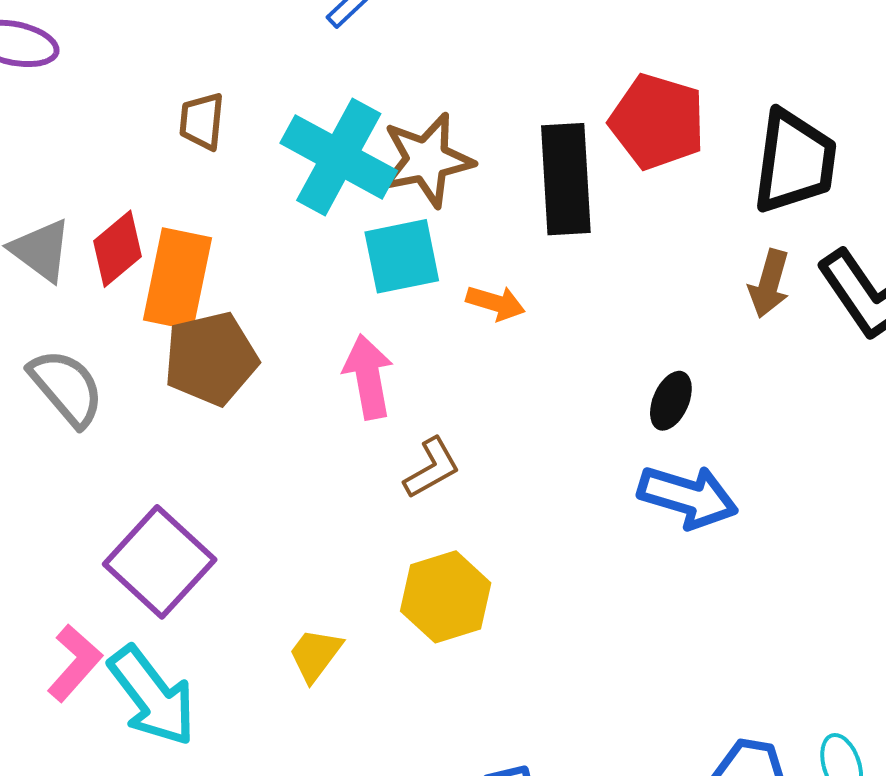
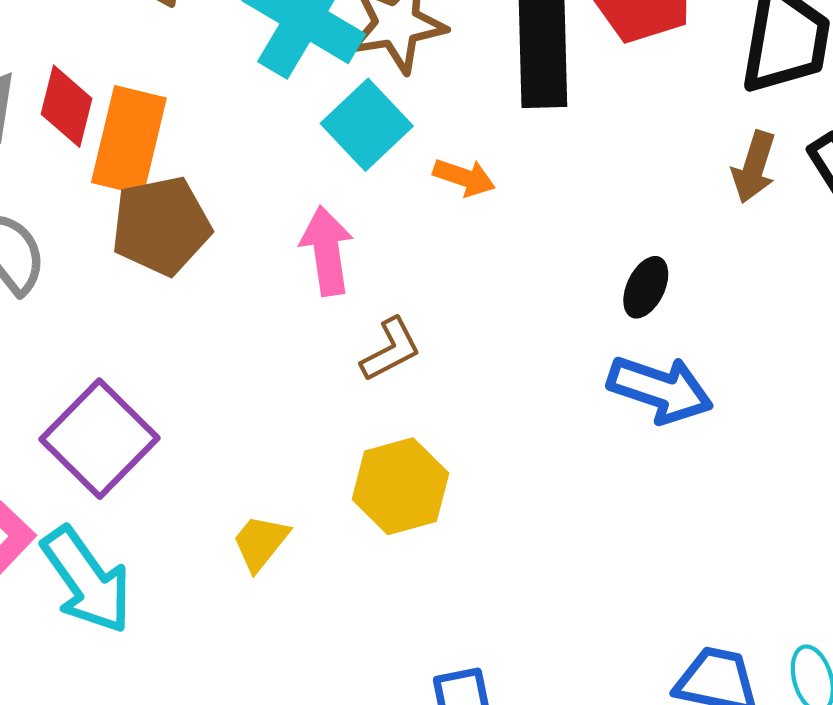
red diamond: (117, 249) -> (67, 106), turned -38
cyan square: (402, 256) -> (367, 125), turned -34

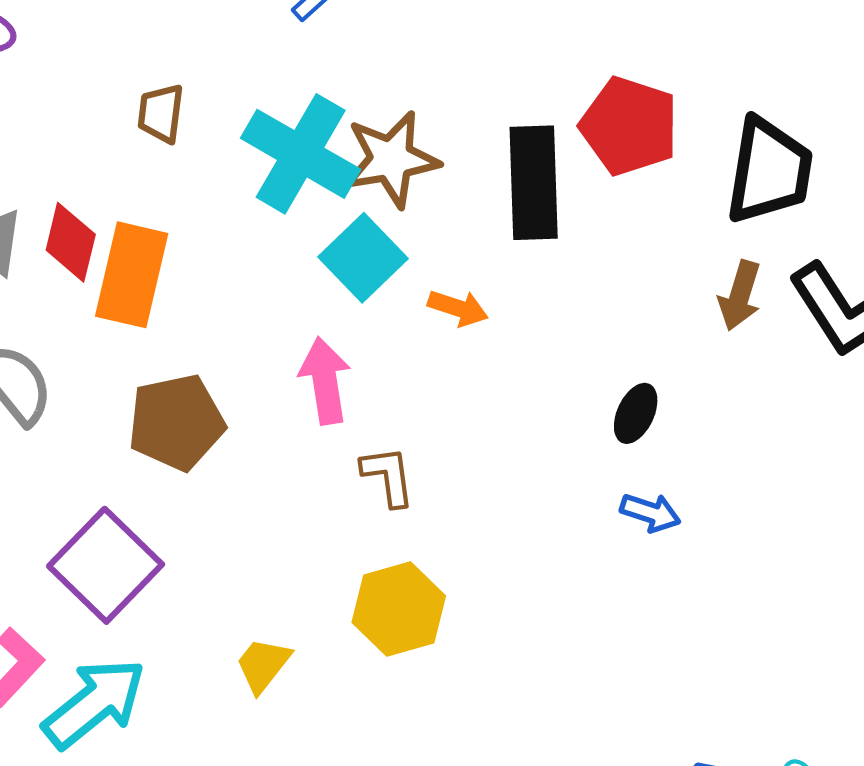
brown pentagon: (161, 226) -> (176, 422), moved
brown L-shape: (391, 350) -> (388, 476), turned -70
blue arrow: (660, 389) -> (650, 513), size x0.6
cyan arrow: (87, 580) -> (94, 703), turned -93

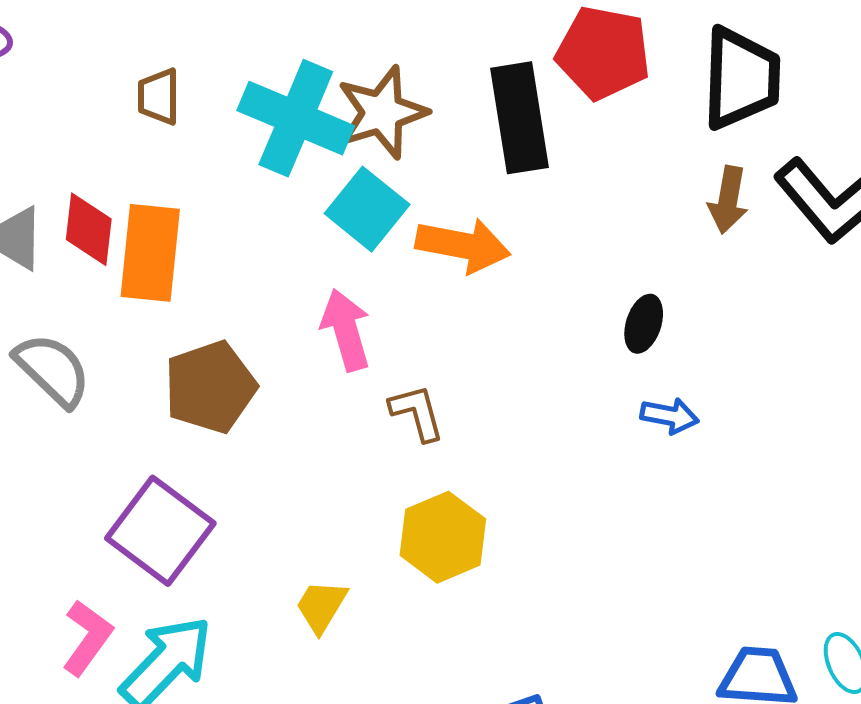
orange arrow: (458, 308) -> (463, 245), size x1.6

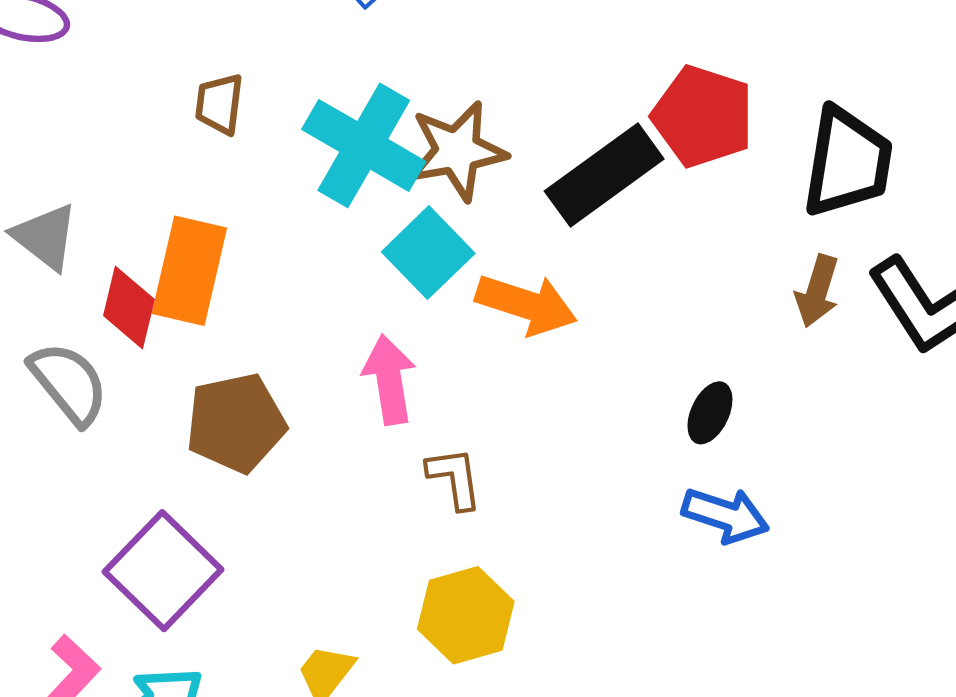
black rectangle: (520, 118) -> (604, 175), turned 56
red diamond: (89, 229) -> (129, 307), moved
blue arrow: (670, 416) -> (725, 515), size x1.4

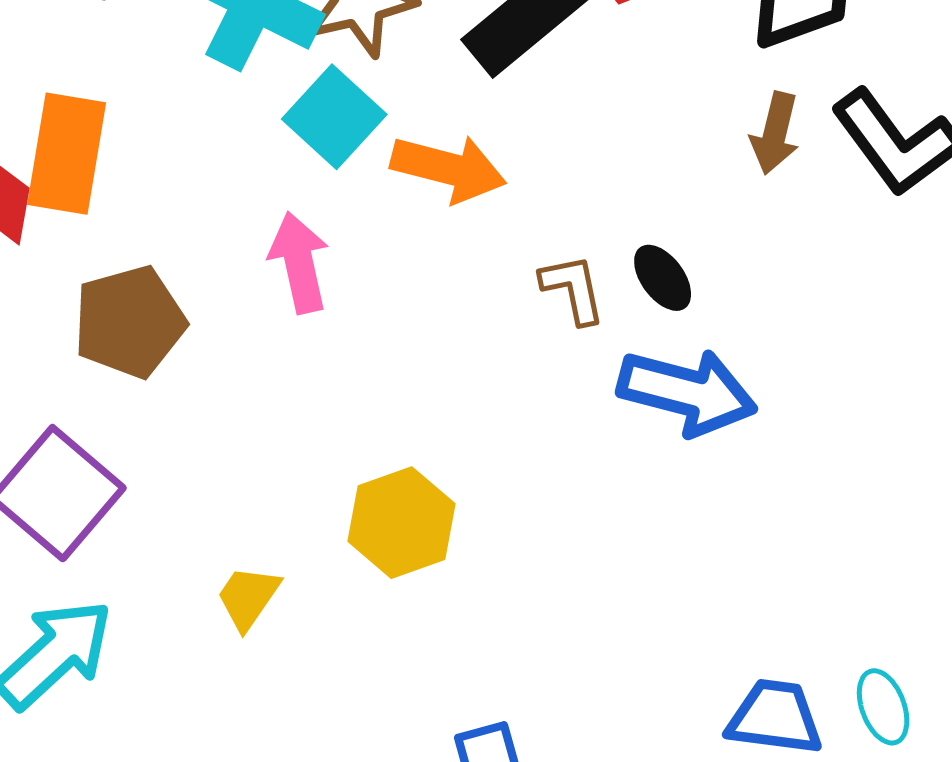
black ellipse: (710, 413) -> (663, 278), turned -58
brown L-shape: (454, 478) -> (573, 289), moved
blue arrow: (725, 515) -> (687, 392), size x1.4

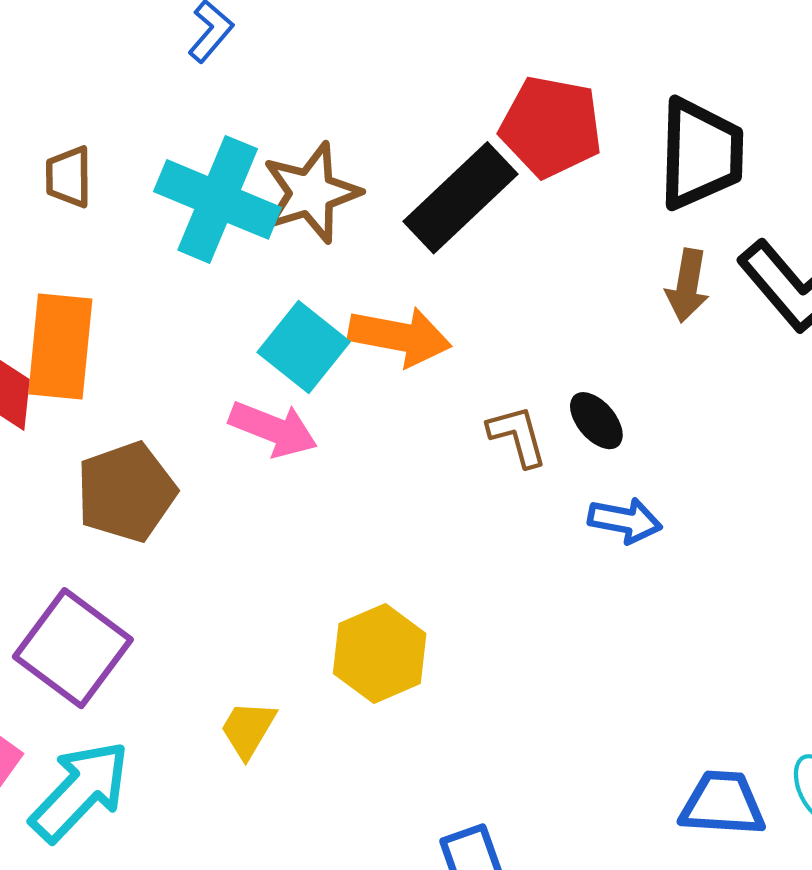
cyan square: (334, 117) -> (304, 347), moved
pink arrow: (299, 262) -> (273, 429), turned 128
blue arrow: (687, 392) -> (625, 520), size x0.6

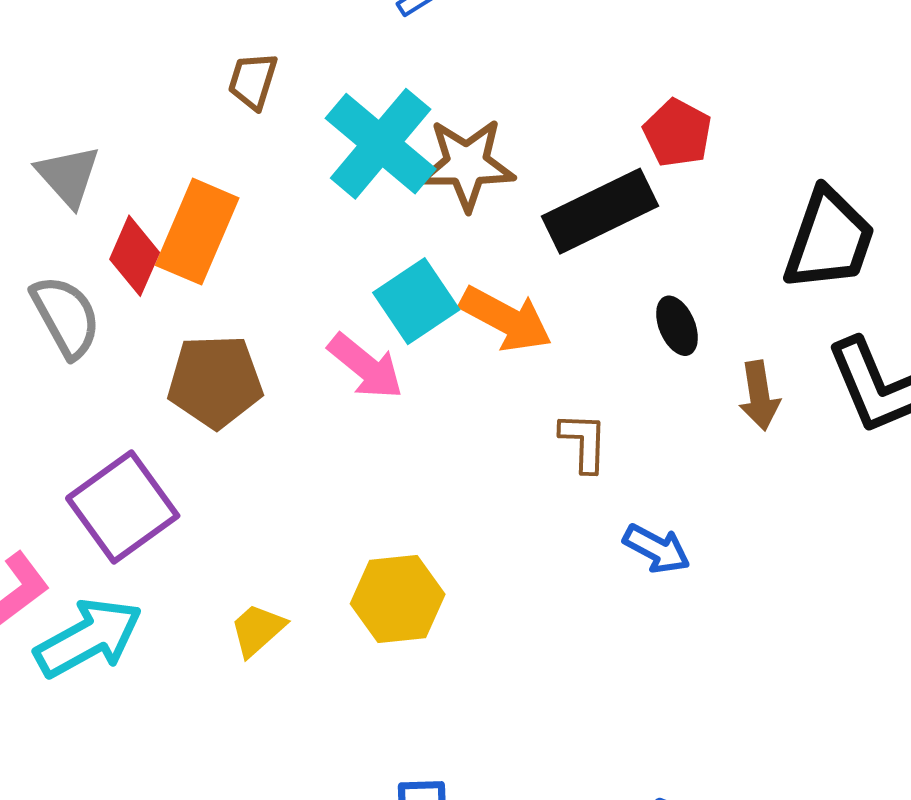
red pentagon: (551, 127) -> (677, 133), moved, size x0.7
brown arrow: (687, 286) -> (759, 396), moved, turned -36
black ellipse: (596, 421) -> (677, 326), moved

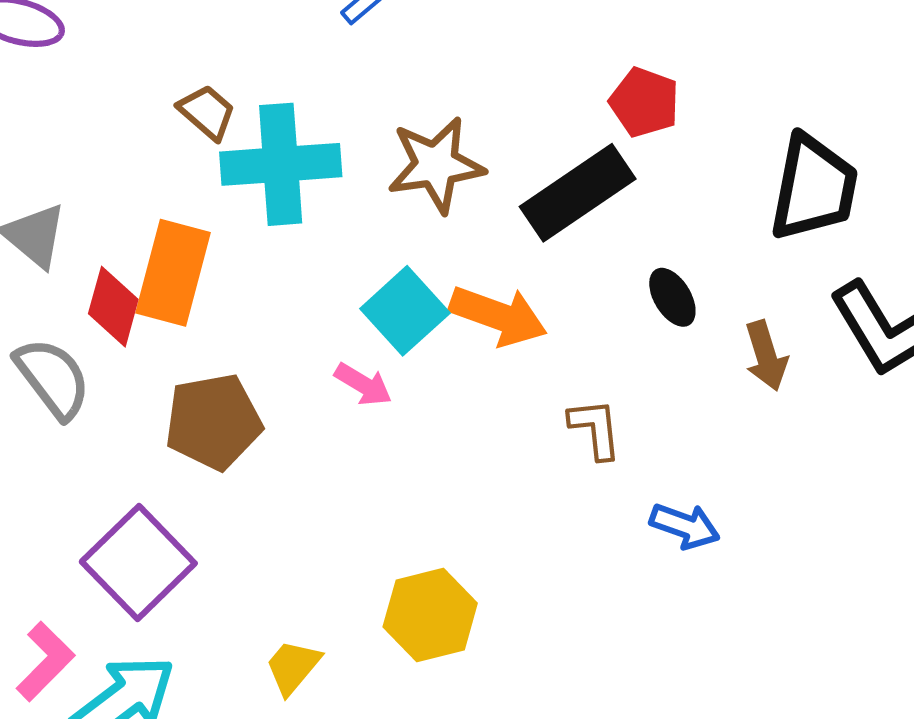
brown trapezoid: (253, 81) -> (207, 112), turned 122
cyan cross: (381, 144) -> (281, 164), moved, turned -36
pink arrow: (365, 366) -> (363, 384), size x0.7

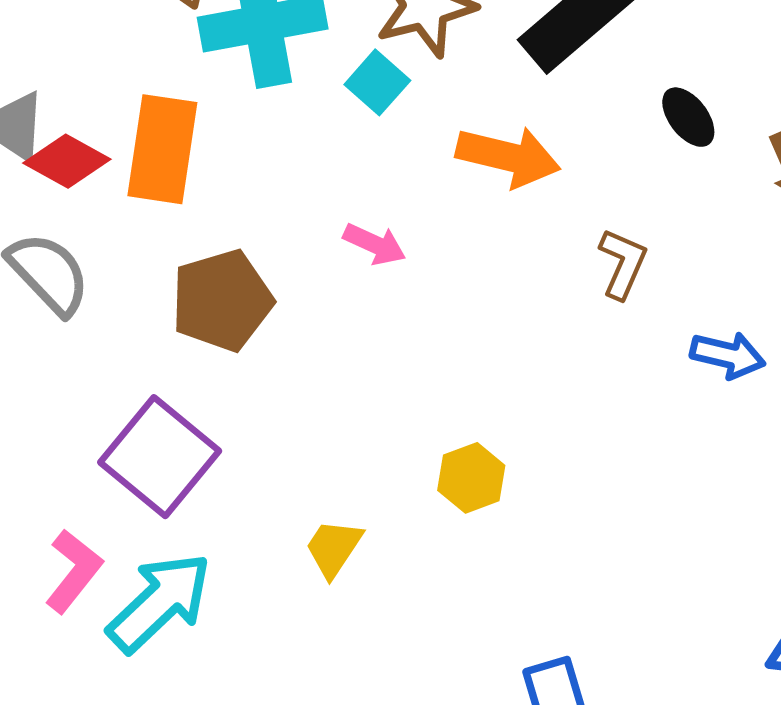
red diamond: (113, 307) -> (67, 161), moved, turned -70
cyan square: (405, 311) -> (377, 82), moved, size x0.7
brown L-shape: (595, 429) -> (623, 264), turned 36
yellow hexagon: (430, 615) -> (471, 478), size x0.7

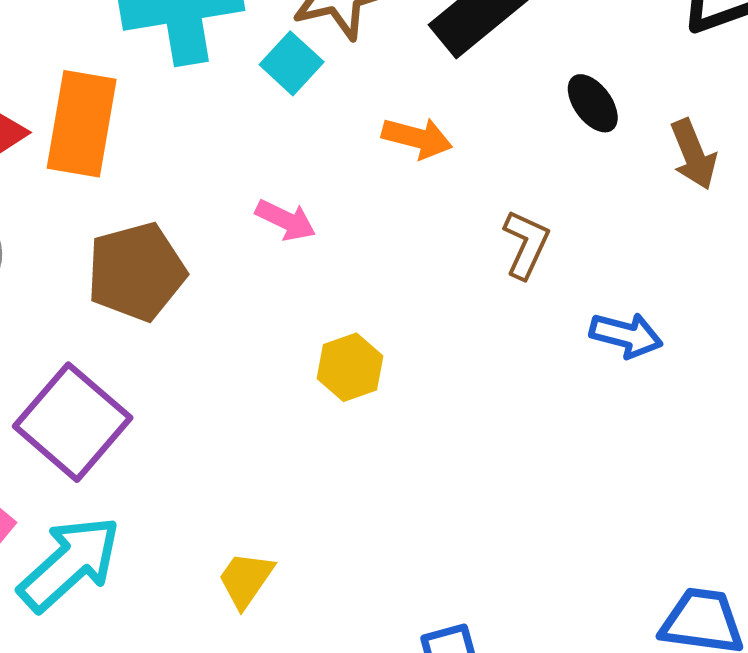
orange arrow: (508, 157) -> (417, 138), size x0.7
yellow hexagon: (471, 478) -> (350, 367), moved
yellow trapezoid: (334, 548) -> (246, 580), moved

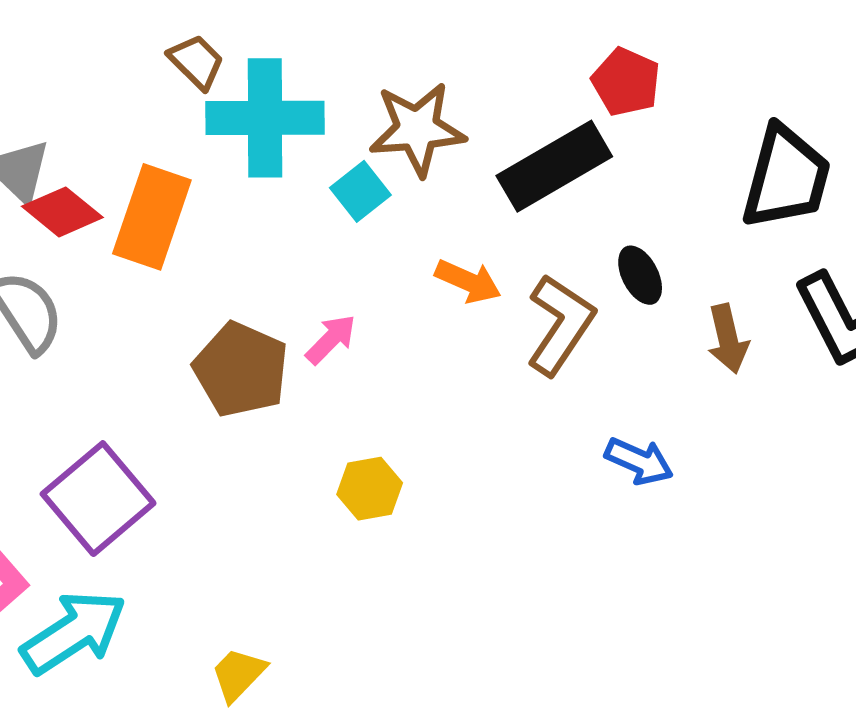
pink arrow: (286, 220) -> (331, 339), turned -80
brown L-shape: (526, 244) -> (560, 325), moved, size x1.5
brown pentagon: (136, 272) -> (241, 370), moved, turned 30
blue arrow: (626, 335) -> (639, 461), moved

